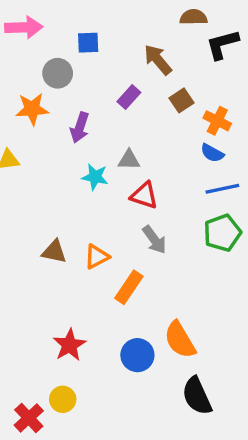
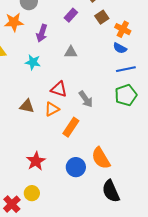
cyan star: (95, 177) -> (33, 62), moved
red triangle: (144, 196) -> (59, 89), moved

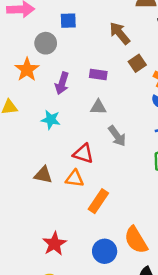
purple rectangle: (71, 15) -> (98, 75), moved, turned 56
orange star: (14, 22) -> (27, 70), turned -30
gray arrow: (86, 99) -> (117, 136), moved
orange triangle: (52, 109) -> (75, 179), turned 35

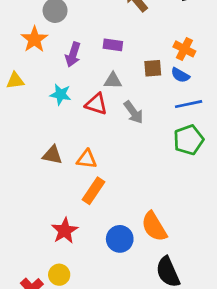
brown square: (137, 63) -> (153, 68), moved, turned 30
red triangle: (83, 153) -> (96, 104), moved
orange rectangle: (98, 201) -> (94, 191), moved

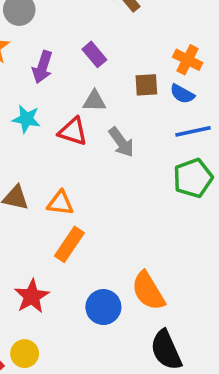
purple rectangle: (113, 45) -> (94, 54), turned 42

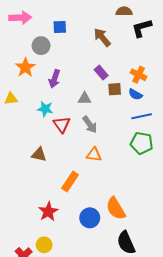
purple rectangle: (94, 54) -> (101, 73), moved
red triangle: (73, 131) -> (62, 124), moved, turned 36
gray arrow: (121, 142) -> (90, 124), moved
green pentagon: (193, 178) -> (142, 143), turned 30
orange triangle: (60, 203) -> (94, 155), moved

